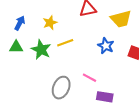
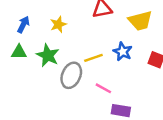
yellow line: (65, 43) -> (93, 58), moved
gray ellipse: (61, 88) -> (71, 75), moved

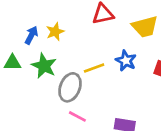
blue arrow: (23, 25) -> (31, 35), moved
pink line: (103, 88) -> (77, 116), moved

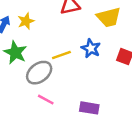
gray ellipse: (70, 87) -> (39, 73), turned 30

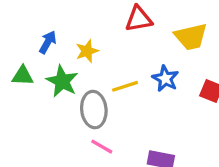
yellow star: (26, 21) -> (87, 51), moved
gray ellipse: (39, 73) -> (94, 110), turned -60

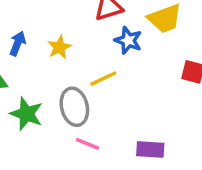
blue star: (165, 79) -> (128, 40), moved
green star: (62, 81) -> (26, 114), moved

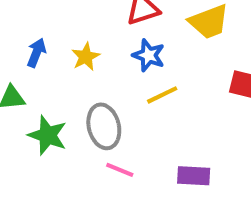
blue star: (128, 40) -> (149, 55), moved
yellow line: (103, 79) -> (162, 95), moved

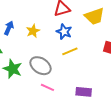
gray ellipse: (104, 126) -> (41, 66), turned -45

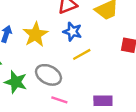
yellow star: (33, 31) -> (35, 35), size x1.5

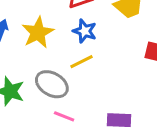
yellow line: (82, 54) -> (82, 62), moved

